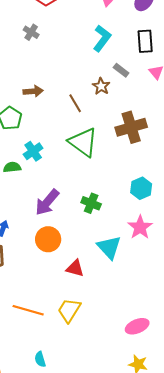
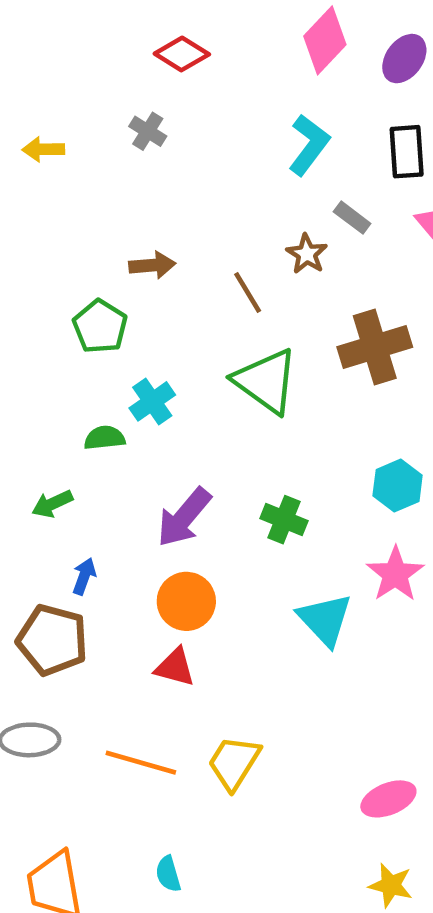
red triangle: (75, 268) -> (175, 667), moved

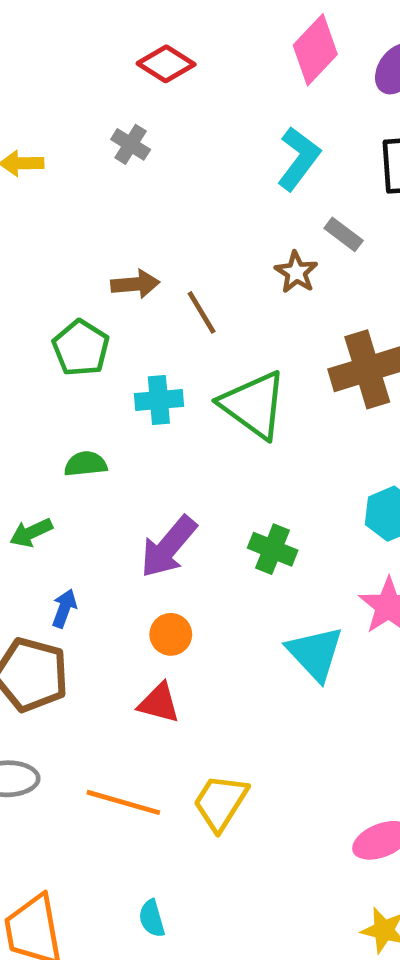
brown line: (248, 292) -> (202, 312), moved
cyan cross: (152, 401) -> (159, 400), moved, turned 30
orange circle: (186, 601) -> (171, 634), size x0.7

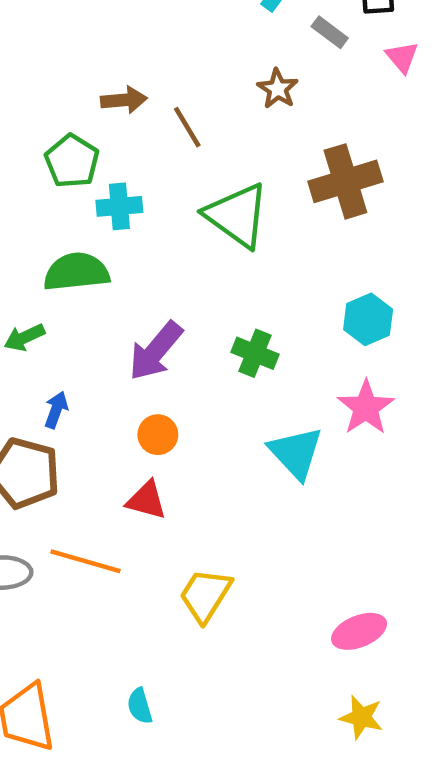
gray rectangle: (344, 234) -> (330, 32), moved
cyan cross: (159, 400) -> (119, 206), moved
green semicircle: (86, 464) -> (76, 272), size x1.6
orange line: (123, 802) -> (85, 561), moved

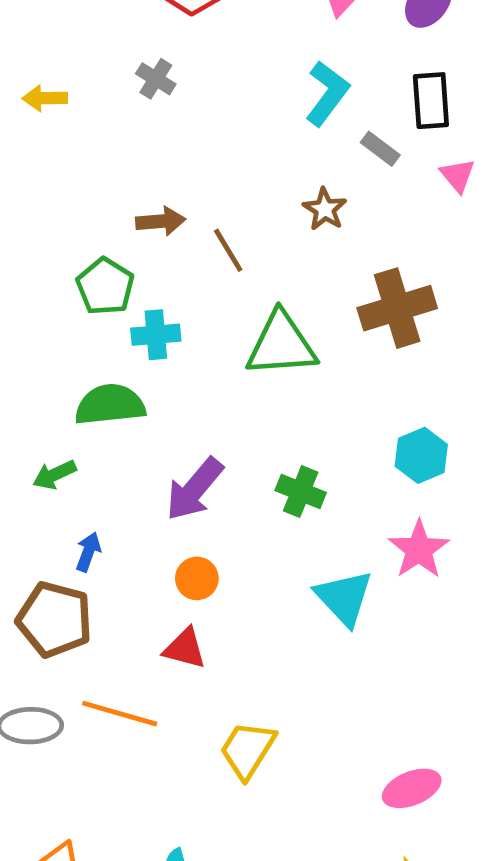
green triangle: (237, 215) -> (281, 344), turned -40

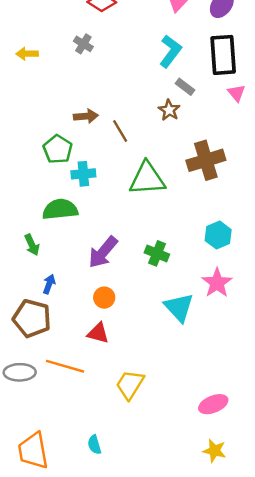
black rectangle: (431, 101) -> (223, 55), size x1.4
gray rectangle: (380, 149) -> (185, 87), moved
green arrow: (54, 475) -> (32, 245), turned -90

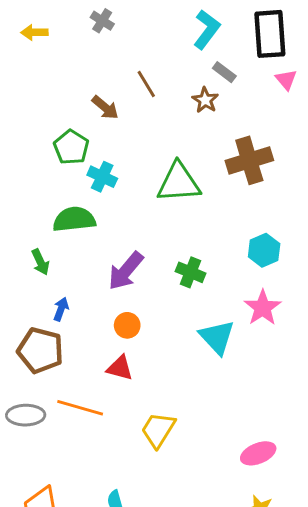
brown arrow: (86, 116) -> (105, 107), turned 45
brown line: (120, 131) -> (146, 84), moved
cyan cross: (83, 174) -> (102, 177), turned 30

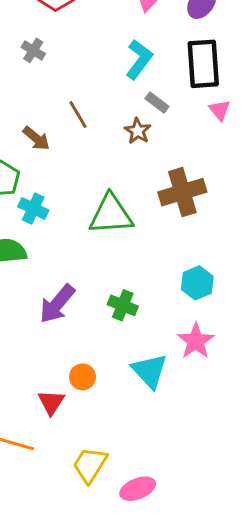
orange circle: (127, 325) -> (82, 377), moved
red triangle: (120, 368) -> (51, 402), turned 48
pink ellipse: (258, 453) -> (138, 489), moved

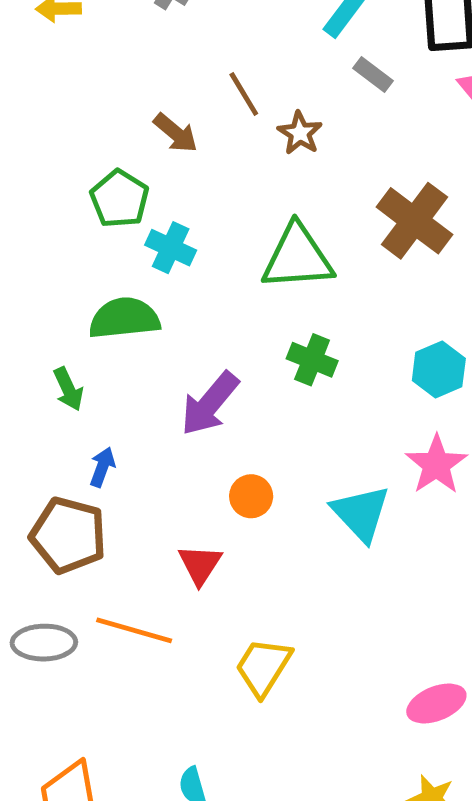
brown star: (138, 131) -> (300, 133), moved
brown cross: (182, 192) -> (414, 221), turned -36
green cross: (123, 305) -> (312, 360), moved
orange circle: (82, 377) -> (251, 496), moved
pink ellipse: (138, 489) -> (436, 703), moved

